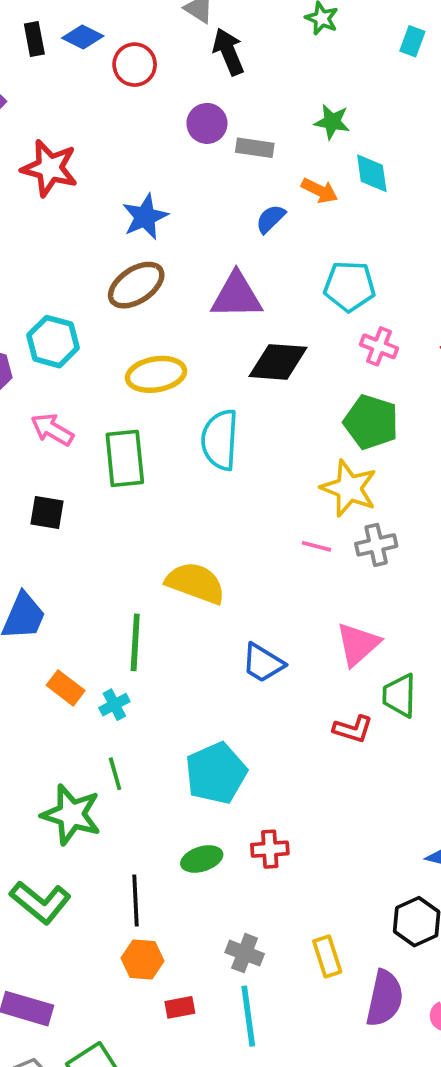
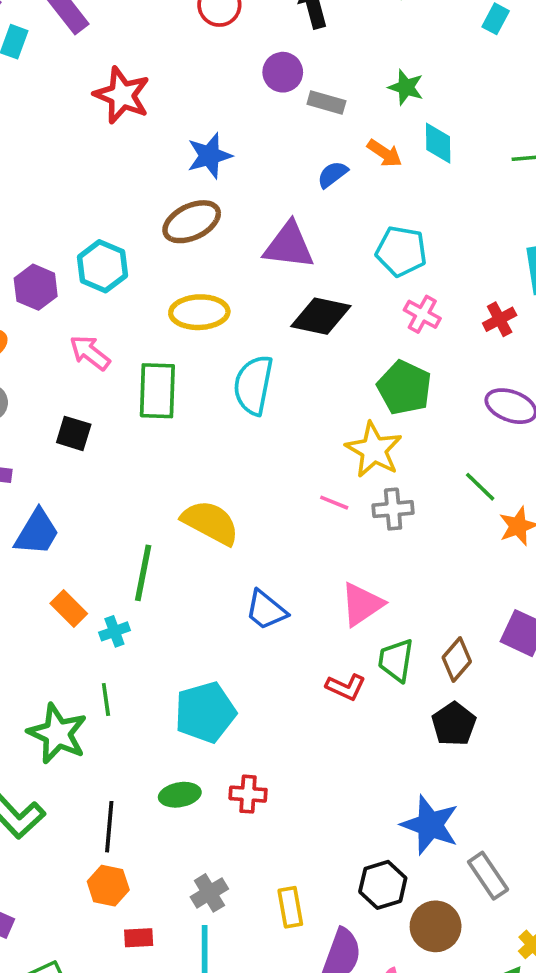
gray cross: (245, 953) -> (209, 893), turned 30

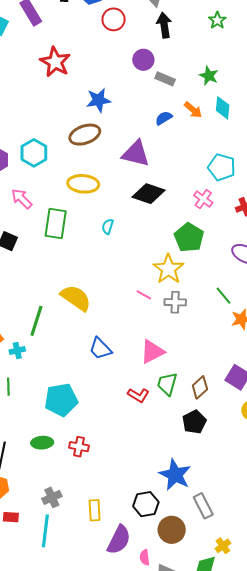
cyan pentagon: (401, 251) -> (222, 167), moved
cyan semicircle: (253, 385) -> (108, 226), size x0.5

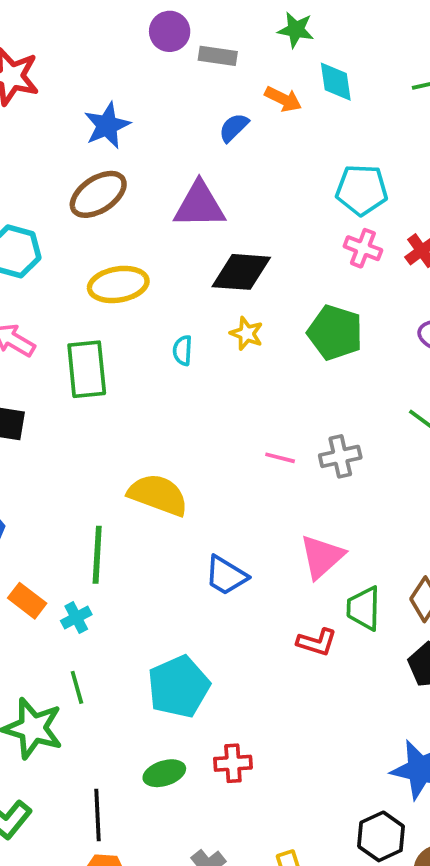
pink cross: (203, 199) -> (363, 248), moved
yellow star: (169, 269) -> (247, 334), moved, size x0.6

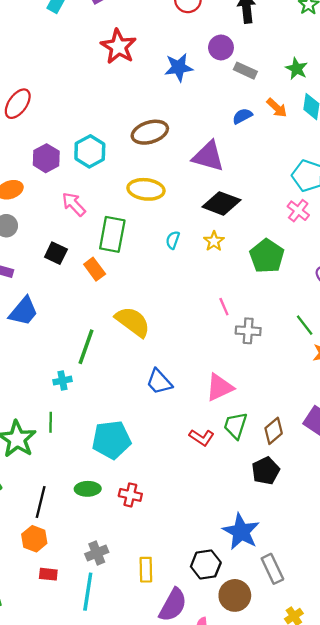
blue star: (107, 125) -> (179, 67), moved
pink line: (280, 458) -> (224, 307), moved, turned 36
orange rectangle: (27, 601) -> (95, 269), moved

